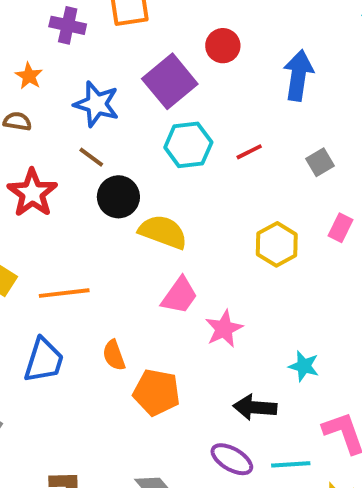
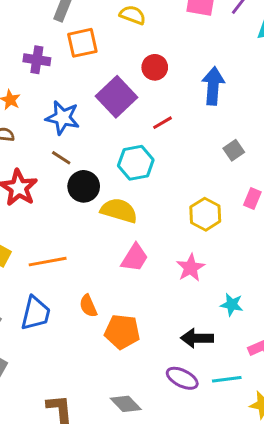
cyan hexagon: (188, 145) -> (136, 163), moved
red line: (249, 152) -> (162, 123), moved
pink star: (224, 329) -> (191, 268), moved

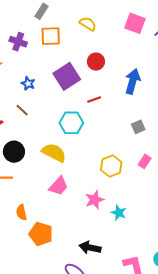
blue star: (63, 118) -> (28, 83), size x0.6
black circle: (84, 186) -> (14, 152), moved
cyan star: (232, 305) -> (119, 213), moved

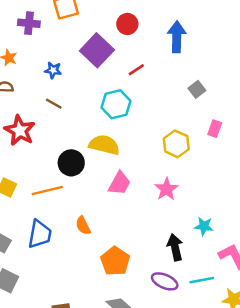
black circle: (14, 152) -> (71, 163), moved
cyan star: (119, 213) -> (204, 226), moved
orange pentagon: (41, 234) -> (115, 261), moved, turned 30
black arrow: (90, 248) -> (175, 247), turned 80

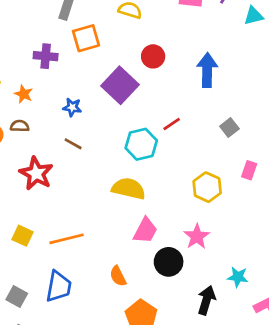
red line: (136, 70) -> (172, 124), moved
black circle: (71, 163) -> (169, 262), moved
orange semicircle: (83, 226) -> (118, 276), moved
black arrow: (175, 247) -> (206, 300), turned 30

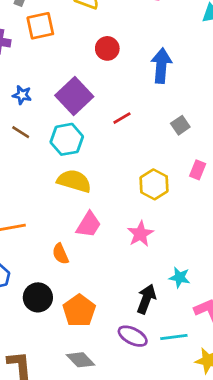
purple square: (120, 85) -> (74, 96), moved
cyan hexagon: (141, 144) -> (67, 139), moved
black circle: (169, 262) -> (38, 297), moved
orange semicircle: (118, 276) -> (60, 254), moved

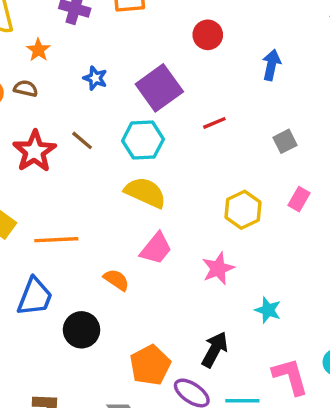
blue arrow: (161, 66) -> (271, 65), size x0.7
brown line: (21, 132) -> (82, 140), moved
orange semicircle: (60, 254) -> (116, 280), turned 140
cyan star: (180, 277) -> (268, 310), moved
orange pentagon: (79, 311) -> (150, 365), moved

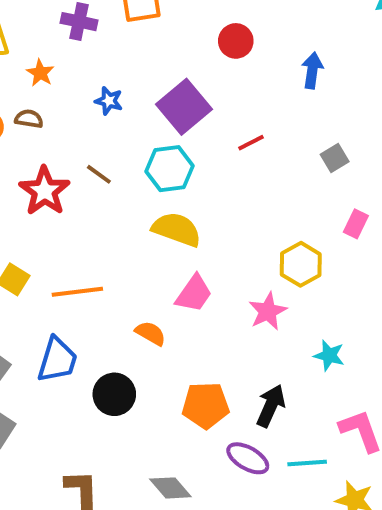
yellow hexagon: (243, 210) -> (301, 264), moved
orange pentagon: (150, 365) -> (206, 405), moved, turned 30

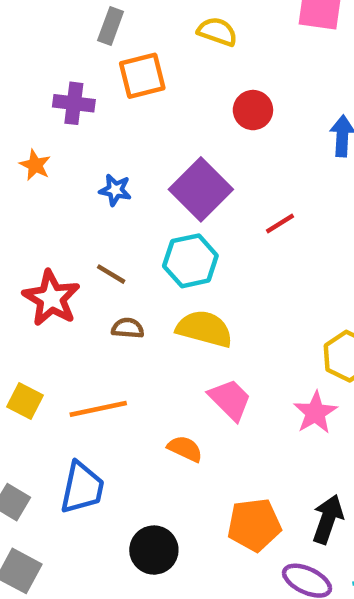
brown semicircle: (29, 119) -> (128, 328), moved
pink trapezoid: (194, 294) -> (230, 400), turned -75
black circle: (114, 394) -> (154, 550), moved

